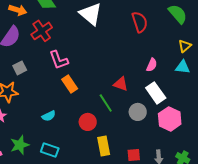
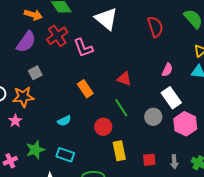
pink L-shape: (59, 60) -> (83, 48), moved
red triangle: (121, 84) -> (124, 79), moved

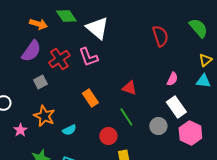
white triangle: (106, 19) -> (97, 28), moved
red cross: (57, 36) -> (59, 59), moved
orange star: (23, 97) -> (44, 116), moved, turned 30

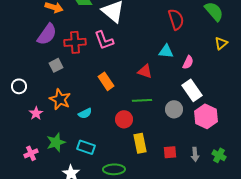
red cross: (59, 59) -> (75, 42), turned 30
cyan triangle: (203, 81) -> (166, 51), moved
green line: (126, 117) -> (142, 100), turned -60

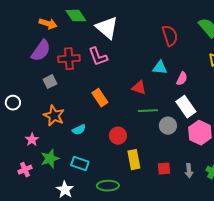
green line: (142, 100) -> (148, 111), moved
pink star: (36, 113) -> (32, 140), moved

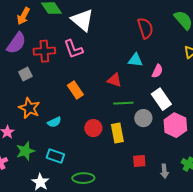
orange arrow: (48, 24) -> (23, 16), turned 102
yellow rectangle: (134, 160) -> (117, 133), moved
gray arrow: (189, 171) -> (164, 171), moved

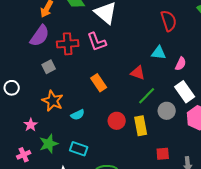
green line: (123, 103) -> (147, 96), turned -42

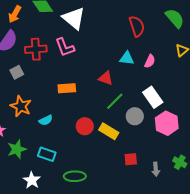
pink semicircle: (181, 64) -> (150, 61), moved
orange rectangle: (99, 83) -> (67, 88), turned -60
yellow rectangle: (141, 126) -> (109, 131), turned -48

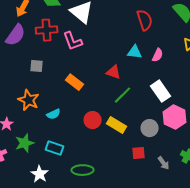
red cross: (36, 49) -> (47, 30), moved
gray square: (17, 72) -> (37, 66), moved, turned 32
orange rectangle: (67, 88) -> (75, 82), turned 42
gray circle: (135, 116) -> (150, 128), moved
gray arrow: (156, 169) -> (164, 163), turned -32

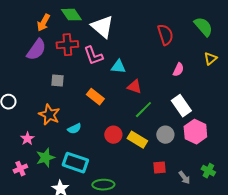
cyan triangle: (135, 52) -> (118, 67), moved
gray circle: (150, 128) -> (165, 135), moved
cyan rectangle: (55, 148) -> (75, 163), size x1.4

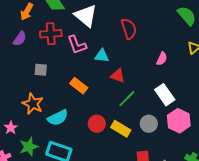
red semicircle: (165, 35) -> (129, 29), moved
purple semicircle: (36, 50) -> (20, 39), size x0.7
cyan semicircle: (74, 129) -> (58, 118), size x1.5

